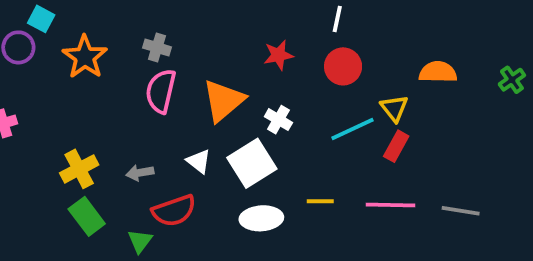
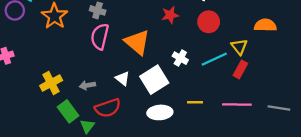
orange triangle: (223, 101) -> (137, 42), turned -40
white cross: (278, 120) -> (180, 58), moved
green rectangle: (87, 216) -> (68, 111), moved

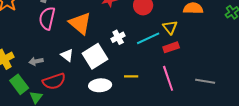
white cross: (180, 58) -> (118, 37), turned 32
red rectangle: (240, 69) -> (171, 47), turned 42
pink line: (237, 105) -> (168, 78), turned 70

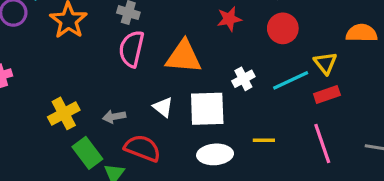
orange triangle: (80, 23) -> (184, 57), turned -35
white square: (95, 56) -> (207, 109), turned 30
red semicircle: (54, 81) -> (143, 148), turned -140

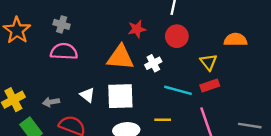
pink semicircle: (131, 49) -> (64, 51), turned 80
orange triangle: (184, 57) -> (120, 57), moved
white cross: (243, 79) -> (153, 63), moved
cyan line: (291, 80) -> (178, 90), moved, turned 40

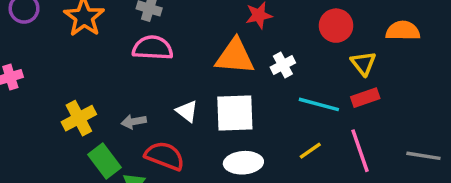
red circle: (177, 36) -> (336, 26), moved
yellow line: (163, 120) -> (310, 151), moved, turned -35

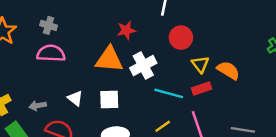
orange semicircle: (403, 31) -> (228, 70), moved, turned 30
white cross: (283, 65) -> (143, 66), size x1.5
white square: (235, 113) -> (109, 100), size x0.7

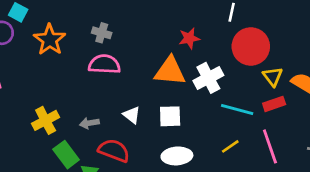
red circle: (181, 38) -> (251, 46), size x1.4

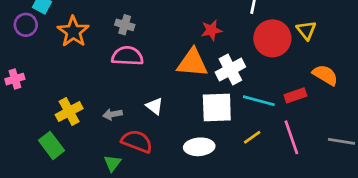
yellow triangle: (273, 77) -> (306, 30), moved
white square: (170, 116) -> (217, 107), moved, size x1.4
green rectangle: (66, 155) -> (52, 145), moved

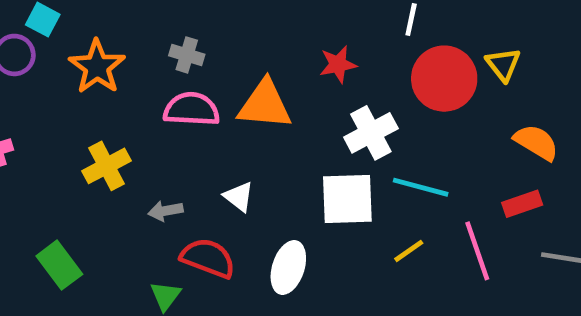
orange triangle: (192, 63) -> (265, 105), moved
red rectangle: (295, 95) -> (522, 204), moved
yellow cross: (69, 112) -> (106, 166), moved
white ellipse: (199, 147) -> (288, 267), moved, turned -68

